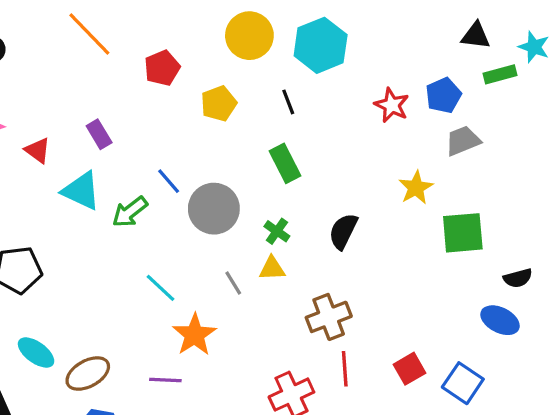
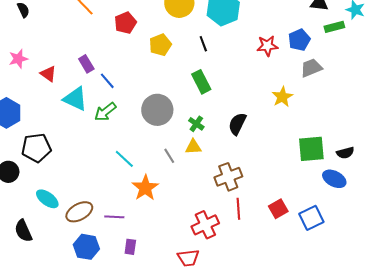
red star: (392, 105) -> (267, 46), turned -30
blue line: (169, 181) -> (107, 81), moved
green square: (463, 233) -> (311, 149), moved
purple line: (165, 380) -> (114, 217), moved
blue square: (463, 383) -> (311, 218), turned 30

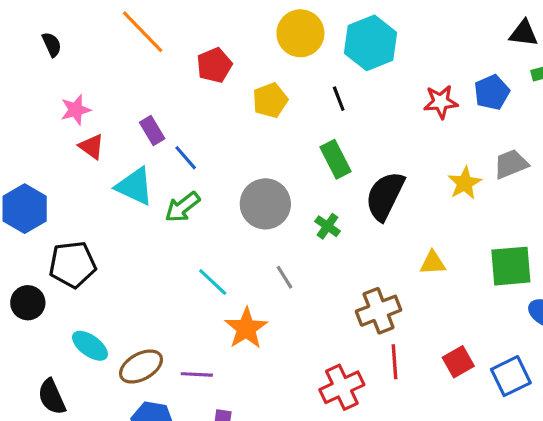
pink star: (18, 59) -> (76, 110), moved
gray trapezoid: (311, 68) -> (511, 164), moved
black semicircle: (237, 124) -> (385, 196), moved, size x1.4
yellow triangle: (193, 147) -> (433, 263), moved

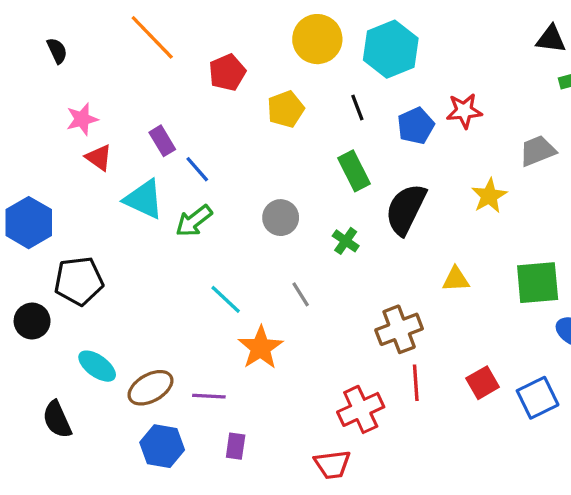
blue pentagon: (492, 92) -> (416, 126), moved
gray trapezoid: (511, 164) -> (538, 151), moved
gray circle: (265, 204) -> (281, 218), size x0.7

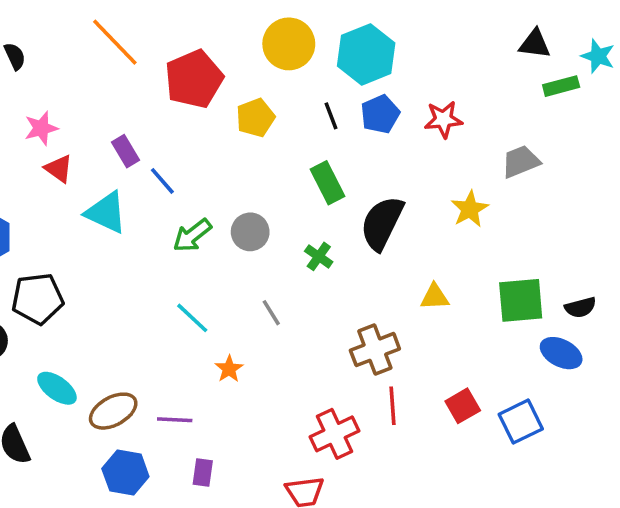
red pentagon: (227, 72) -> (194, 79), size x1.5
blue pentagon: (416, 126) -> (380, 114), moved
green arrow: (194, 221) -> (192, 235), moved
orange star: (261, 348) -> (229, 369), size x0.6

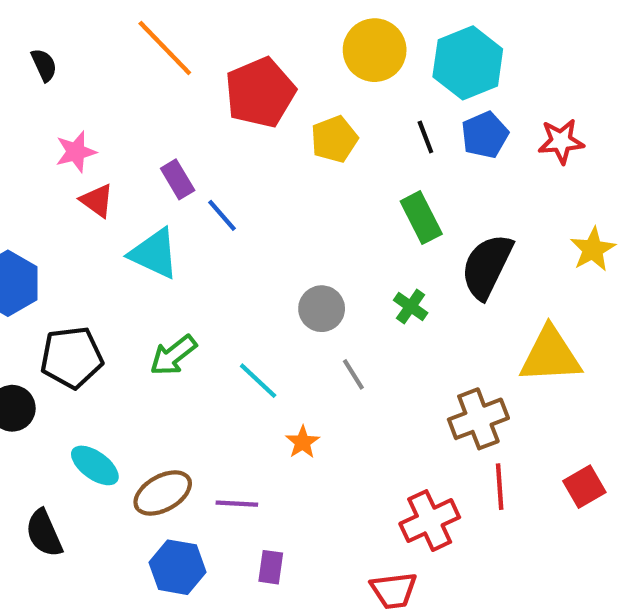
gray circle: (250, 232) -> (322, 309), moved
green arrow: (192, 235) -> (173, 355), moved
yellow triangle: (435, 297) -> (550, 355), size x1.8

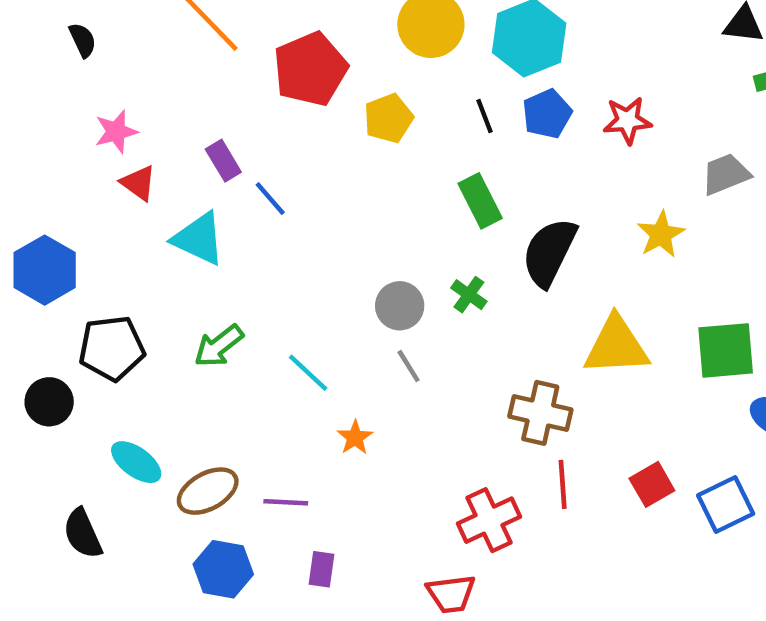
gray circle: (322, 309) -> (400, 306), moved
brown cross: (478, 419) -> (540, 413), turned 34

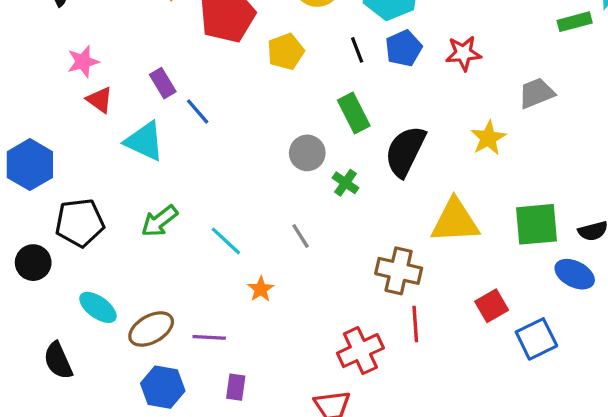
gray circle: (400, 306) -> (307, 153), moved
red square: (652, 484) -> (492, 306), moved

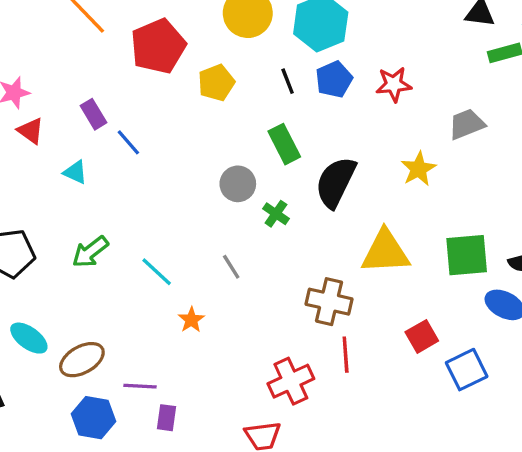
cyan triangle: (144, 141) -> (75, 172), size x0.6
purple line: (209, 337) -> (140, 386), moved

